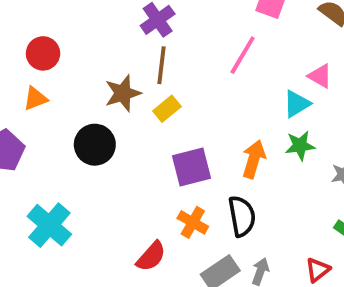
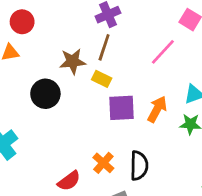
yellow rectangle: (167, 109) -> (102, 79), turned 54
orange arrow: (254, 159) -> (157, 109), moved
purple square: (192, 167) -> (121, 108), moved

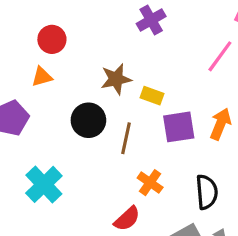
brown line: (104, 47) -> (126, 138), moved
orange cross: (103, 163) -> (150, 183), moved

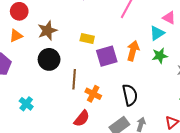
brown star: (116, 79) -> (47, 31), moved
brown line: (126, 138) -> (74, 79), moved
cyan cross: (44, 184) -> (26, 104), size x0.6

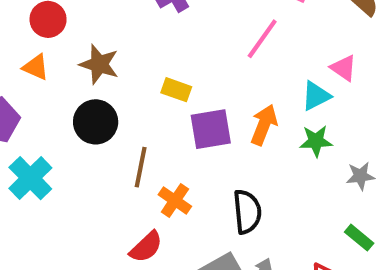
brown star: (47, 31) -> (99, 64), turned 30
orange triangle: (16, 36) -> (36, 67), turned 40
cyan cross: (26, 104) -> (30, 178), moved, size x1.5

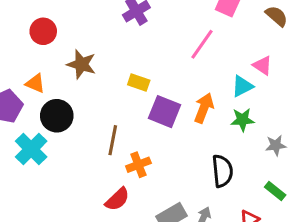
orange triangle: (36, 67) -> (35, 83), moved
black circle: (96, 122) -> (57, 116), moved
purple square: (211, 129) -> (164, 112), turned 32
orange cross: (175, 200) -> (138, 165), turned 35
black semicircle: (247, 212) -> (222, 171), moved

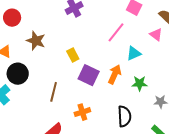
pink triangle: (262, 65) -> (156, 35), moved
yellow rectangle: (139, 83) -> (73, 55), turned 40
cyan triangle: (242, 86) -> (134, 53), moved
orange cross: (138, 165) -> (82, 112), moved

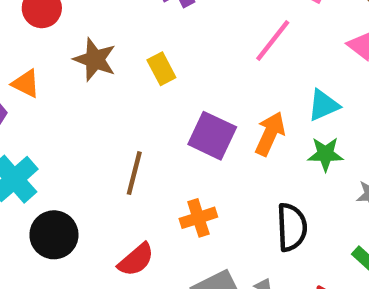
cyan triangle: (134, 53) -> (323, 105), moved
yellow rectangle: (73, 55) -> (161, 69), moved
black circle: (18, 74) -> (54, 235), moved

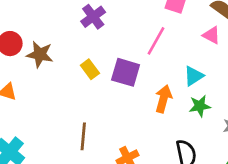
brown star: (95, 60) -> (40, 54), moved
purple square: (212, 136) -> (126, 72), moved

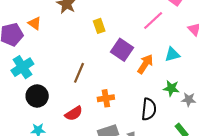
purple square: (126, 72) -> (122, 50), moved
green star: (200, 106) -> (171, 88), moved

